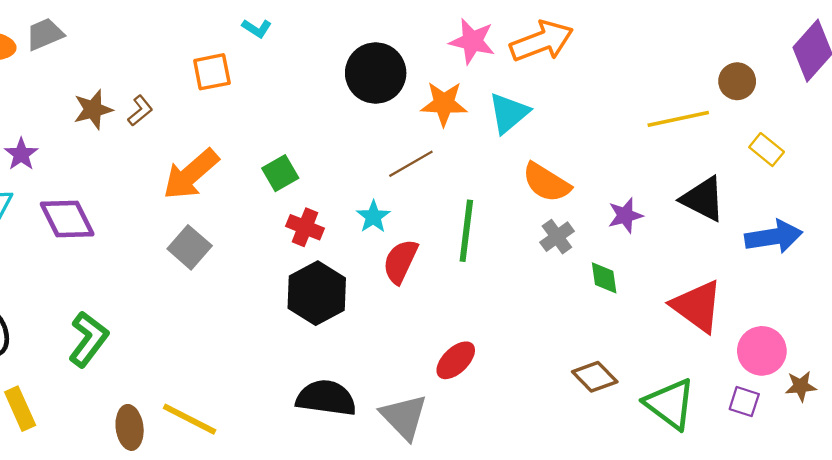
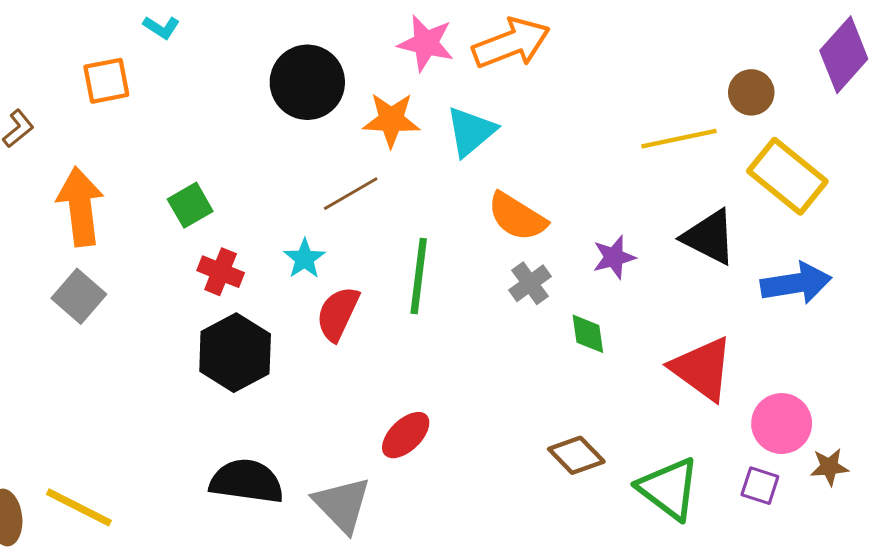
yellow rectangle: (767, 150) -> (787, 176), size x1.8
orange arrow: (191, 174) -> (80, 207), turned 124

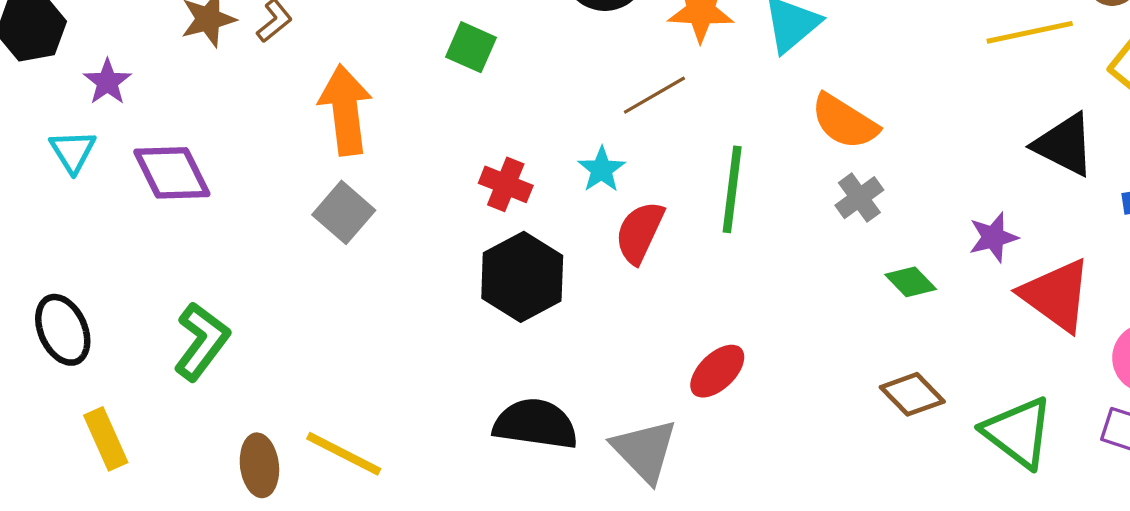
green square: (190, 205) -> (471, 47), moved, turned -36
purple star: (614, 257) -> (993, 237), moved
green diamond: (588, 334) -> (911, 282), moved, turned -36

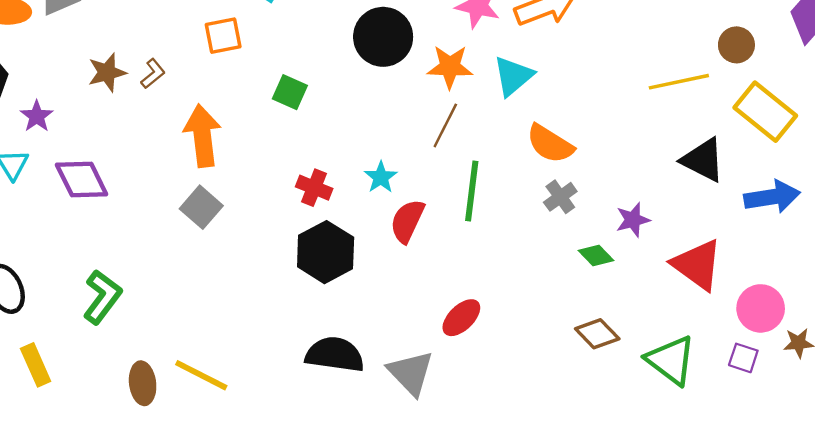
brown line: (654, 95) -> (445, 125), moved, turned -33
purple star: (993, 237) -> (633, 220), moved

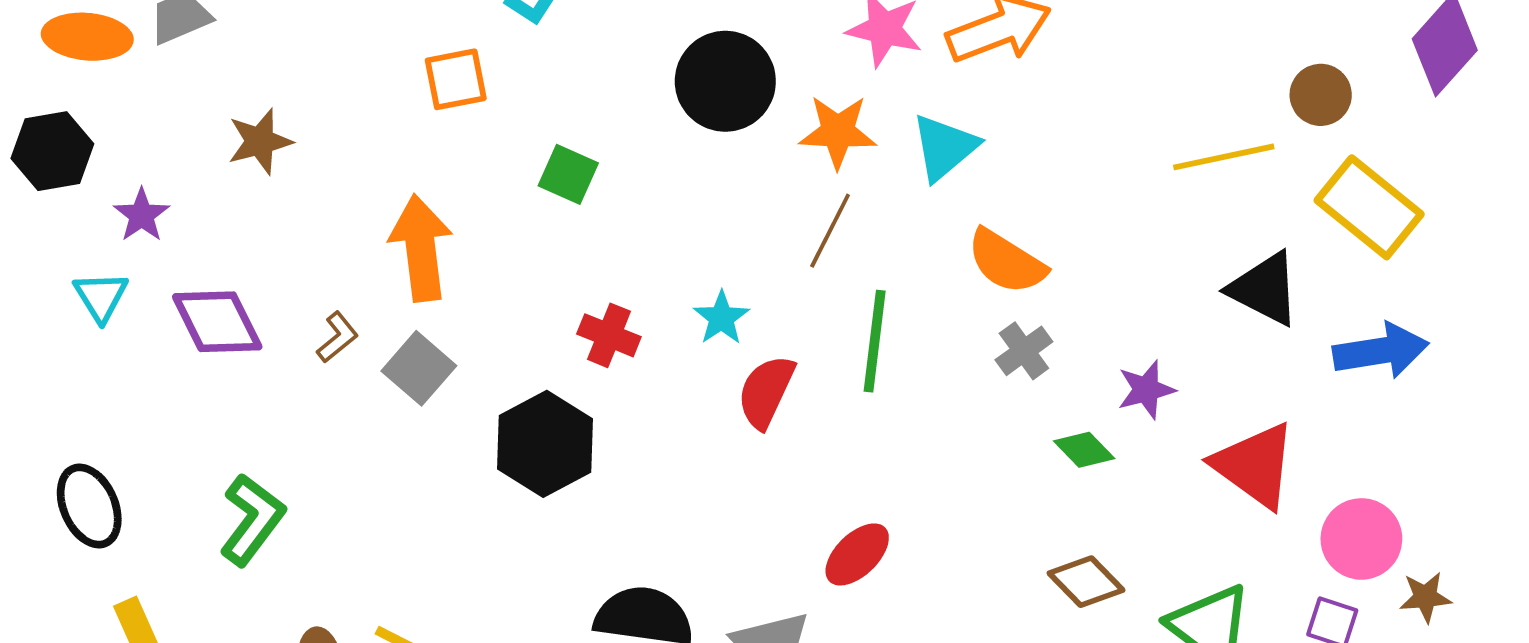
brown L-shape: (153, 74) -> (337, 337), moved
black hexagon: (326, 252) -> (545, 444), moved

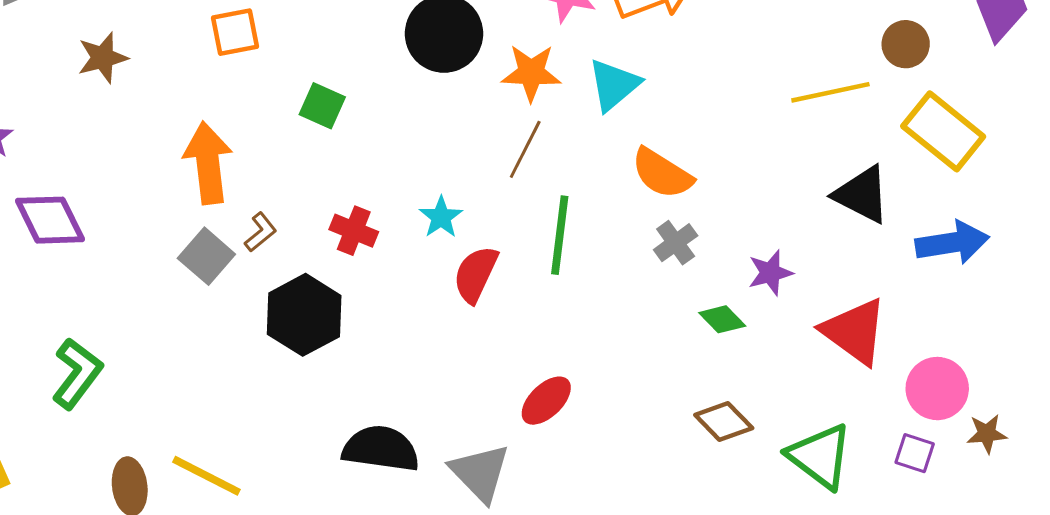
brown star: (260, 141) -> (103, 58), moved
brown L-shape: (337, 337) -> (261, 232), moved

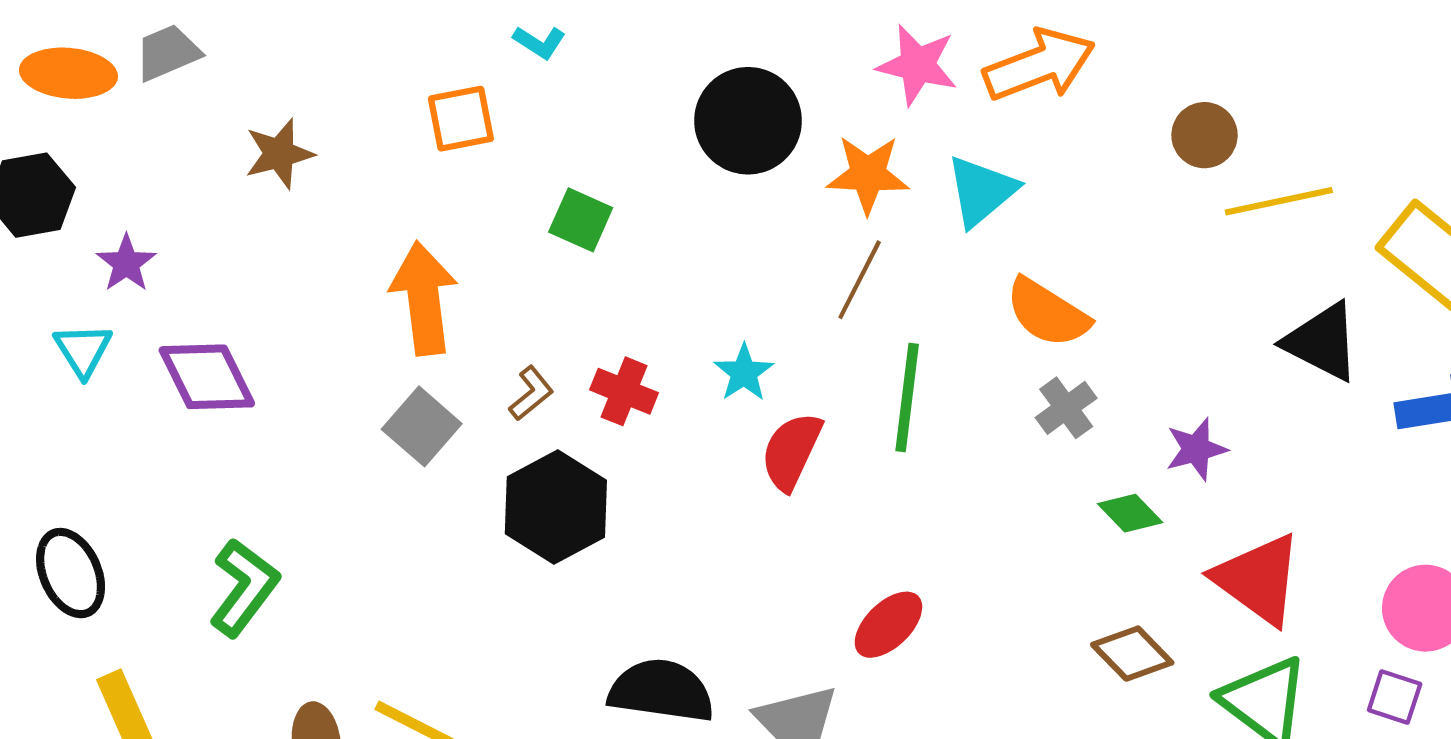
brown circle: (906, 44) -> (1204, 135), moved
brown L-shape: (261, 232) -> (531, 393), moved
red triangle: (855, 331) -> (1258, 579), moved

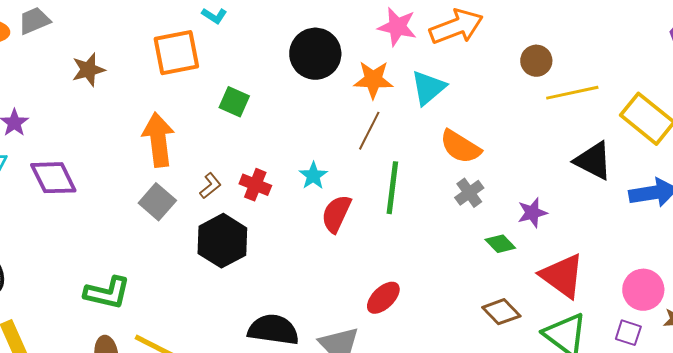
orange square: (461, 119) -> (176, 53), size x1.4
green L-shape: (244, 588) -> (107, 293), moved, turned 66

